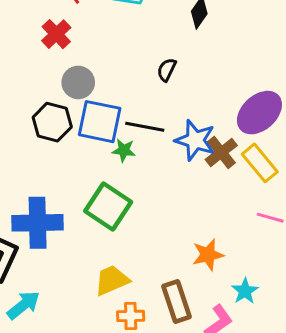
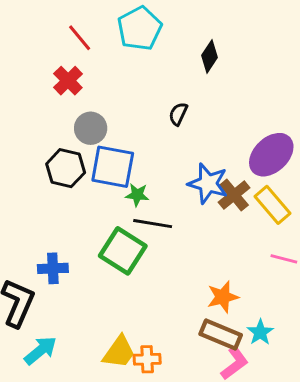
black line: (145, 127) -> (153, 224), moved
blue cross: (38, 223) -> (53, 268), size x0.6
yellow trapezoid: (112, 280) -> (119, 352), moved, turned 150
brown rectangle: (177, 301) -> (221, 335), moved, turned -48

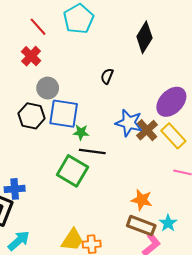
black diamond: (210, 56) -> (144, 37), moved, size x1.4
blue cross: (53, 268) -> (15, 189), moved
orange star: (223, 297) -> (142, 200), turned 30

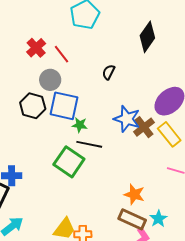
red line: (38, 27) -> (62, 54), moved

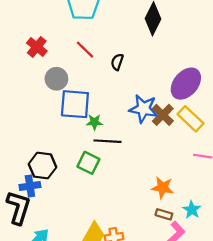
red line: (62, 54) -> (85, 50), moved
black hexagon: (33, 106) -> (43, 166), moved
green square: (69, 162) -> (88, 163), size x0.7
brown rectangle: (132, 219) -> (164, 214), size x0.6

